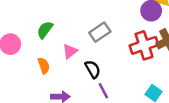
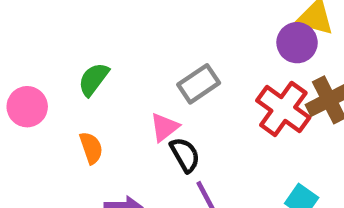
red cross: (144, 45) -> (283, 109), turned -36
pink triangle: (70, 51) -> (164, 127), moved

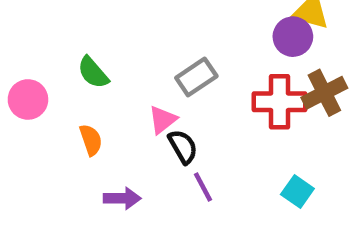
green semicircle: (94, 79) -> (93, 73), turned -78
red cross: (283, 109) -> (279, 102), turned -36

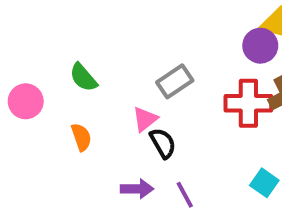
purple line: (203, 187) -> (185, 195), moved
purple arrow: (122, 198) -> (137, 189), moved

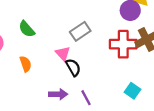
pink triangle: (145, 119) -> (63, 53), turned -35

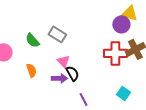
gray rectangle: (80, 31) -> (57, 34), moved, turned 66
purple arrow: (58, 94) -> (59, 78), moved

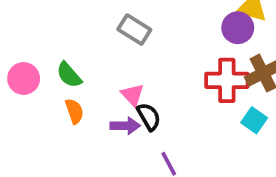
gray rectangle: (57, 34) -> (134, 30), moved
green semicircle: (32, 40) -> (69, 75), moved
cyan square: (123, 93) -> (254, 120), moved

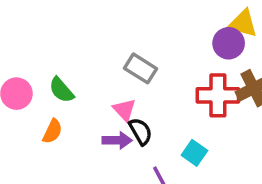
gray rectangle: (134, 30) -> (141, 68), moved
orange semicircle: (74, 111) -> (52, 131), moved, turned 45
cyan square: (254, 120) -> (194, 153), moved

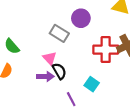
purple circle: (229, 43) -> (81, 18), moved

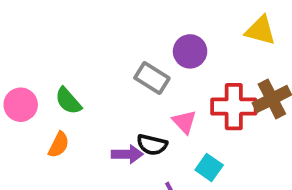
pink triangle: (50, 58) -> (184, 122), moved
black semicircle: (59, 71) -> (152, 145), turned 133

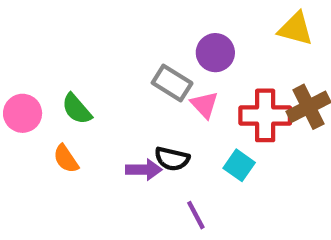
pink triangle: (184, 122) -> (205, 105), moved
orange semicircle: (59, 145) -> (66, 159), turned 120
cyan square: (209, 167) -> (239, 165), moved

